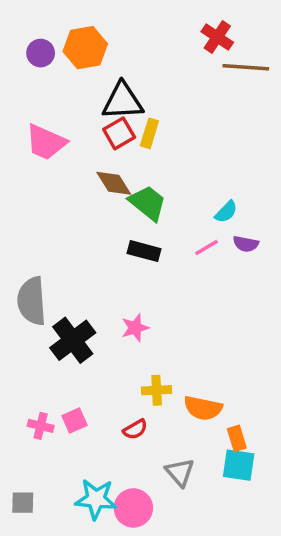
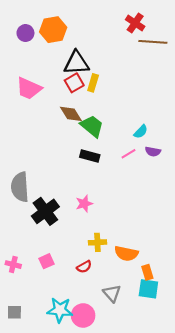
pink cross: (41, 426) -> (13, 265), moved

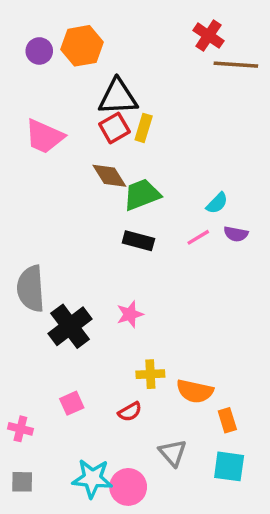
green trapezoid: (92, 126) -> (142, 195), turned -60
pink cross: (13, 265) -> (20, 429), moved
cyan square: (148, 289) -> (229, 466), moved

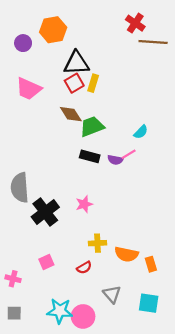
purple circle: (39, 51) -> (23, 43), moved
purple semicircle: (236, 234) -> (115, 160), moved
orange rectangle: (227, 420) -> (151, 264), moved

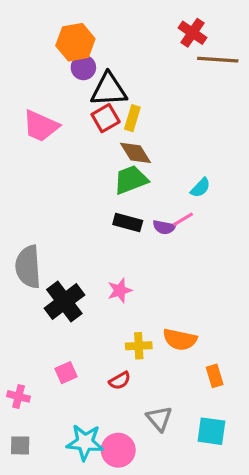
purple circle: (23, 43) -> (83, 68), moved
brown diamond: (71, 114) -> (136, 153), moved
orange semicircle: (126, 254) -> (180, 339), moved

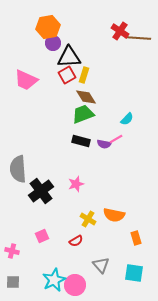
red cross: (192, 33) -> (120, 31), moved
yellow cross: (139, 346) -> (88, 219), turned 35
cyan star: (85, 442) -> (54, 280), turned -30

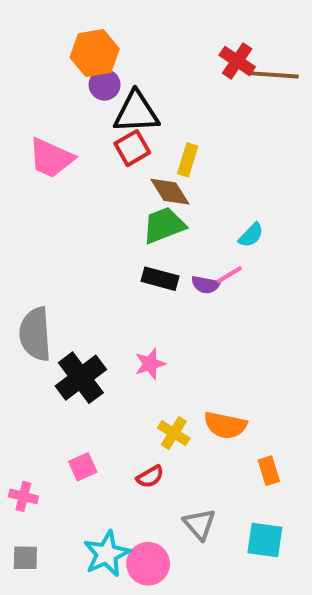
yellow rectangle: (84, 75) -> (188, 160), moved

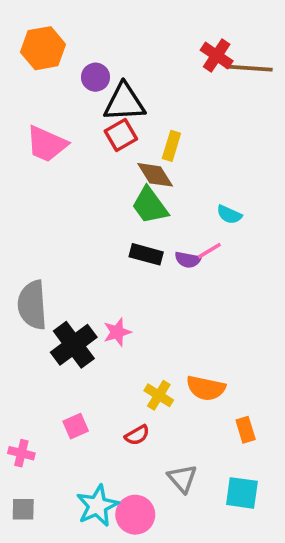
orange hexagon: (95, 53) -> (43, 48), moved
green trapezoid: (164, 225) -> (150, 206), turned -105
cyan semicircle: (251, 235) -> (229, 215), turned 70
pink star: (150, 364) -> (117, 332), moved

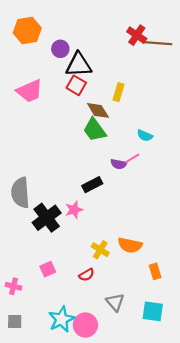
red square: (121, 135) -> (76, 85), turned -30
pink trapezoid: (47, 144) -> (30, 91), turned -48
yellow rectangle: (171, 146) -> (119, 92), moved
black rectangle: (146, 254) -> (92, 185), moved, turned -42

